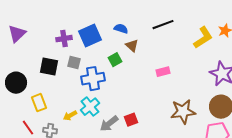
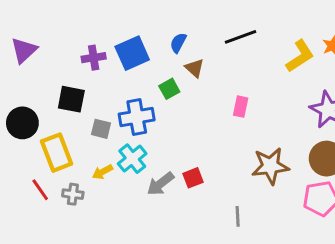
blue semicircle: (121, 29) -> (178, 43), turned -80
gray square: (74, 63) -> (101, 129), moved
pink rectangle: (163, 72) -> (241, 107), turned -64
yellow rectangle: (39, 103) -> (57, 153), size x1.4

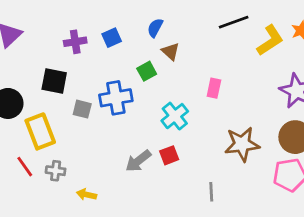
black line: (241, 37) -> (234, 22), moved
blue square: (132, 53) -> (112, 38), size x0.6
cyan cross: (132, 159) -> (175, 116), moved
yellow arrow: (103, 172) -> (86, 195), moved, turned 42

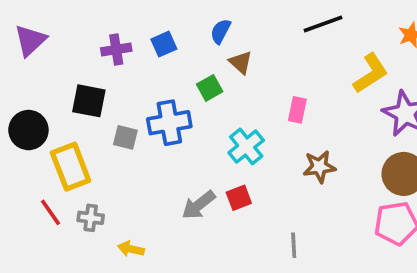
yellow L-shape: (270, 40) -> (371, 73), moved
brown star: (242, 144) -> (319, 167), moved, size x0.7

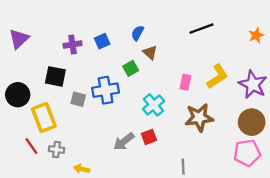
yellow L-shape: (371, 73) -> (217, 76), moved
brown star: (319, 167) -> (199, 118), size x1.4

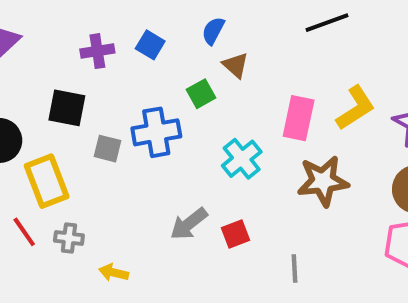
blue square: (102, 41) -> (150, 45), turned -35
pink rectangle: (185, 82) -> (299, 118), size x1.5
red square: (149, 137) -> (236, 234), moved

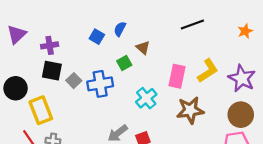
blue semicircle: (213, 31) -> (120, 29), moved
purple cross: (97, 51) -> (50, 45), moved
gray square: (108, 149) -> (74, 81), moved, turned 32

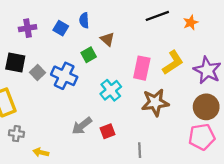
blue semicircle: (120, 29) -> (84, 20), turned -32
orange star: (245, 31) -> (191, 23), moved
purple cross: (50, 45) -> (28, 28), moved
blue cross: (100, 84) -> (64, 76), turned 35

